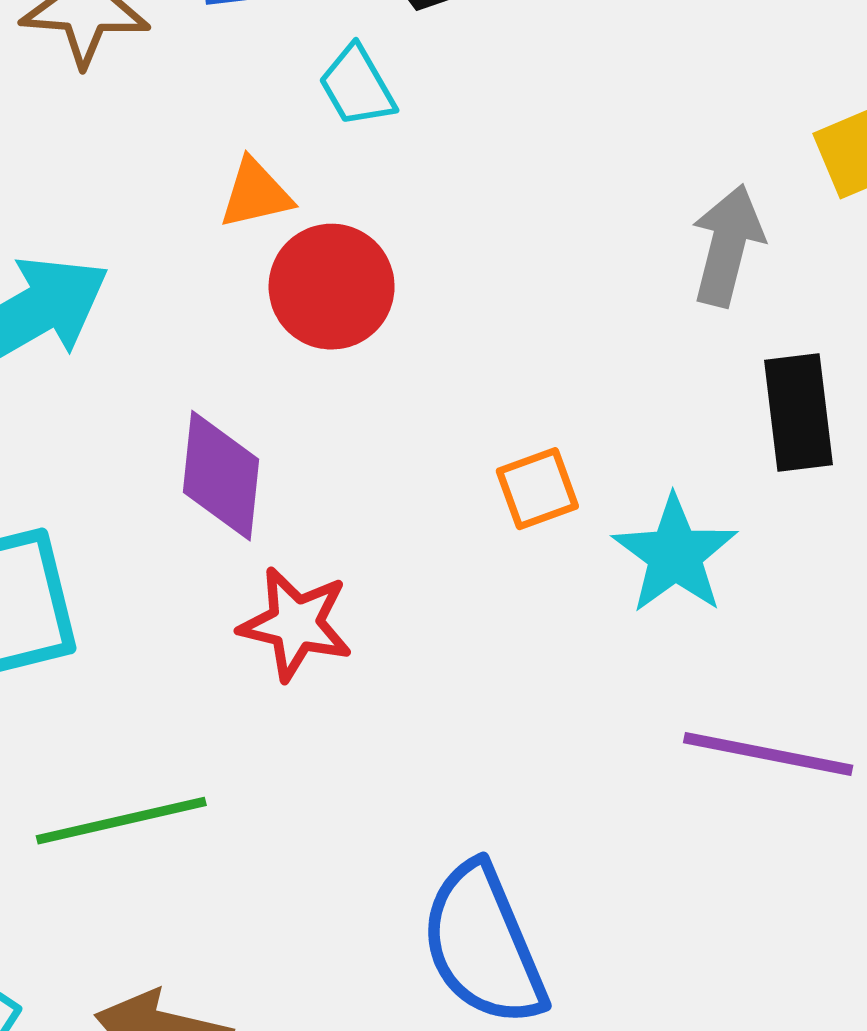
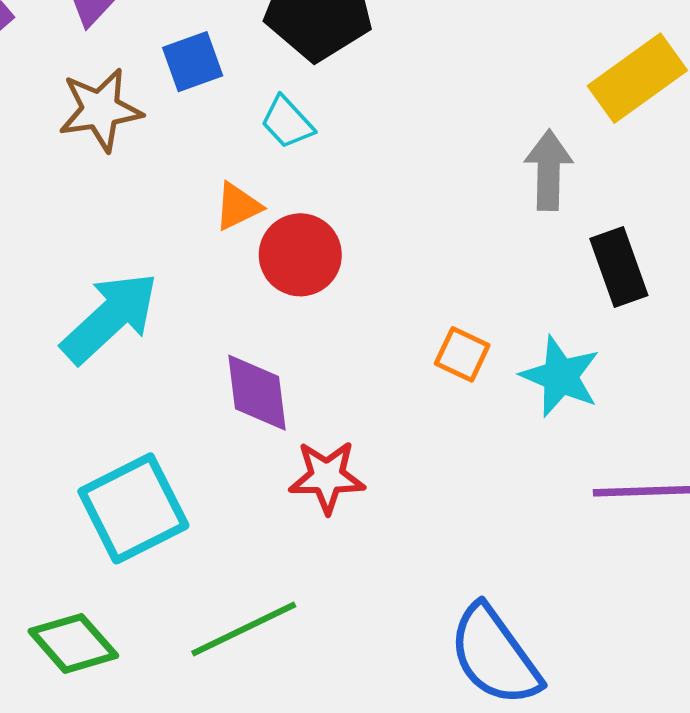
orange square: (537, 489) -> (462, 354), turned -32

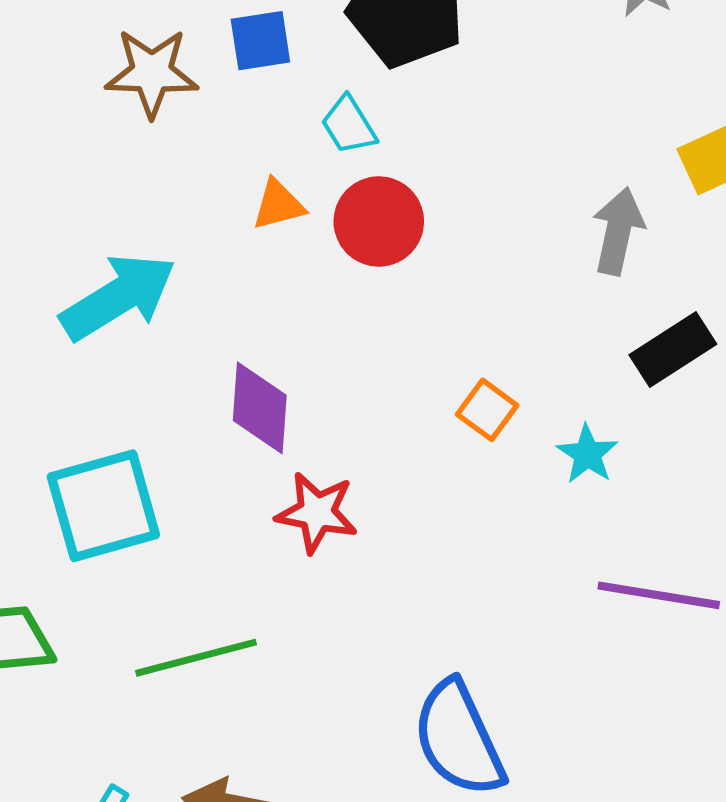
red circle: (300, 255) -> (379, 221), moved
black rectangle: (619, 267) -> (673, 349), turned 66
cyan star: (560, 376) -> (587, 454), size x0.7

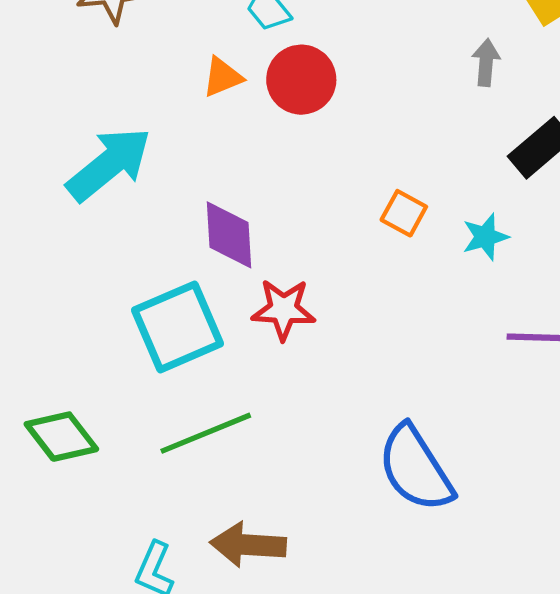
gray arrow: (618, 231) -> (486, 63), size x0.7
cyan star: (587, 454) -> (485, 237), turned 30
cyan square: (103, 506) -> (178, 327), moved

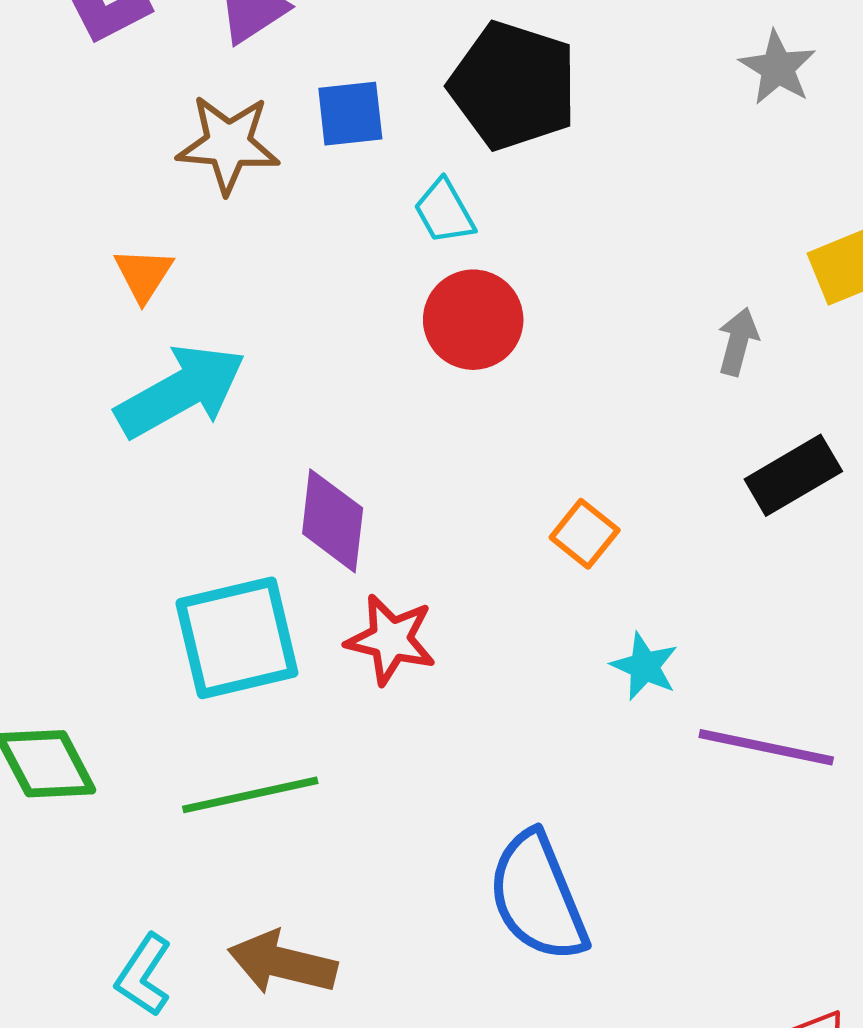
orange triangle: (222, 77) -> (143, 275), moved, turned -45
cyan star: (485, 237) -> (645, 666), moved, turned 30

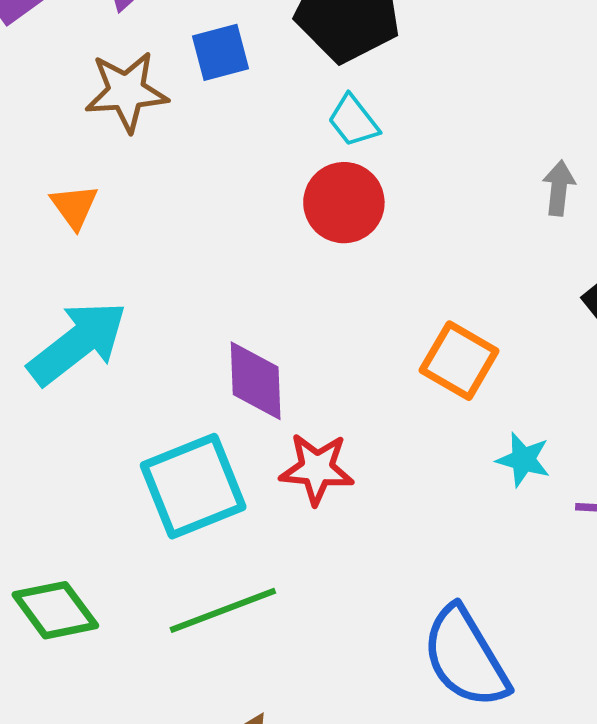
cyan trapezoid: (444, 212) -> (353, 121), moved
cyan arrow: (181, 391) -> (78, 343), moved
orange square: (585, 534) -> (459, 361), size x1.4

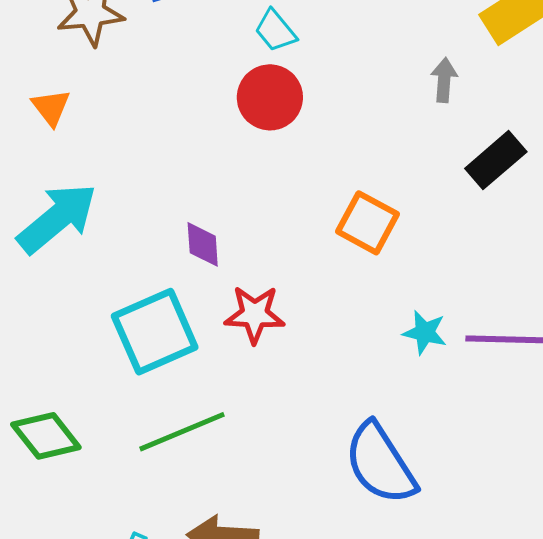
purple diamond: (256, 381) -> (203, 244), size x0.7
cyan star: (523, 460) -> (425, 332), moved

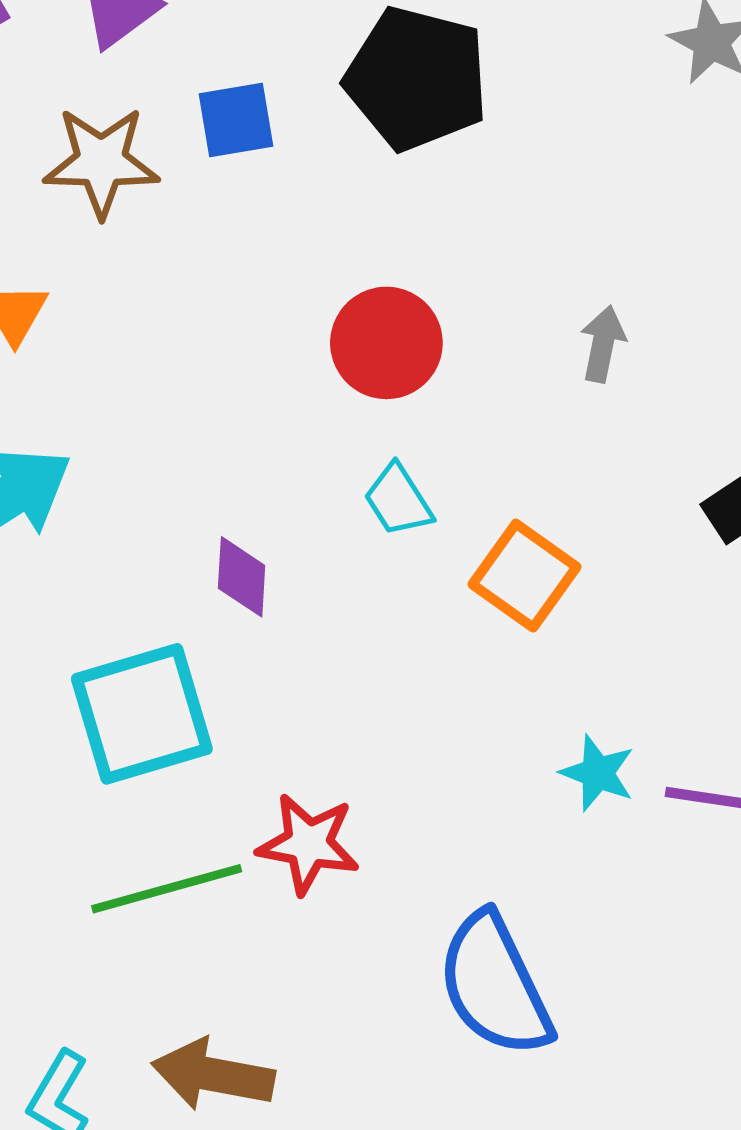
cyan trapezoid: (275, 31) -> (398, 500), moved
gray arrow: (444, 80) -> (603, 344), moved
red star: (255, 314) -> (308, 844), moved

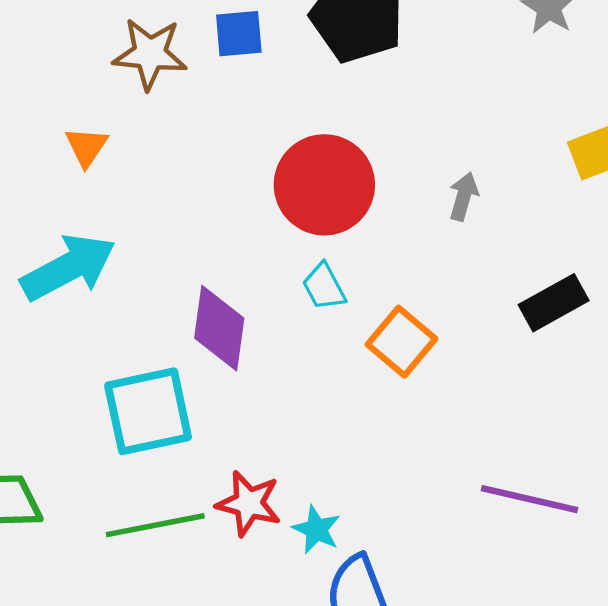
red circle: (386, 343) -> (324, 185), size x1.4
purple diamond: (242, 577) -> (219, 328), size x1.6
cyan star: (598, 773) -> (316, 529), moved

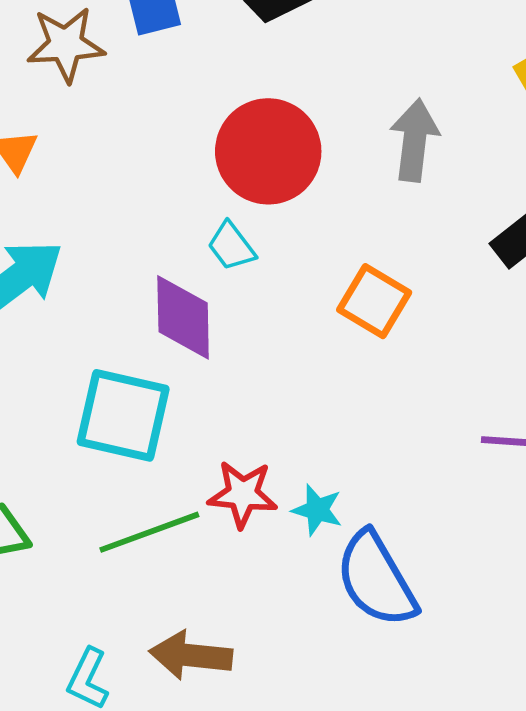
gray arrow: (464, 196) -> (414, 140), size x1.6
cyan trapezoid: (324, 287) -> (231, 246), moved
cyan square: (148, 411) -> (123, 415), turned 34

